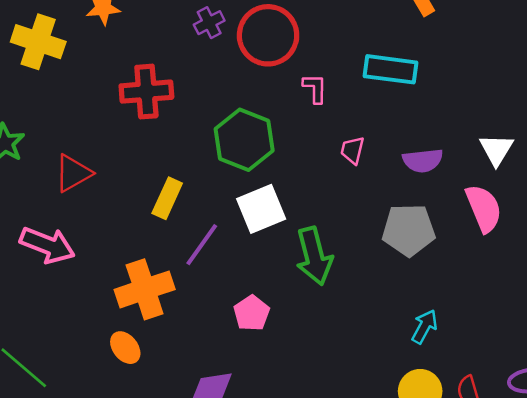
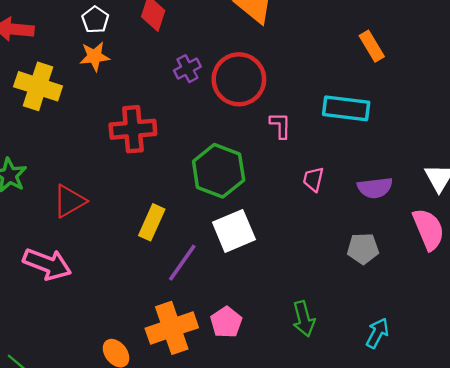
gray pentagon: (409, 230) -> (363, 249), size x0.7
green arrow: (314, 256) -> (304, 319), moved, size x0.7
orange cross: (145, 289) -> (172, 328), moved

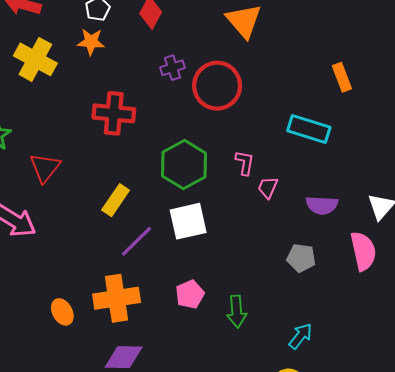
pink L-shape: (280, 125) -> (245, 163), moved
red triangle: (69, 201) -> (45, 168), turned -32
pink pentagon: (226, 322) -> (190, 294), moved

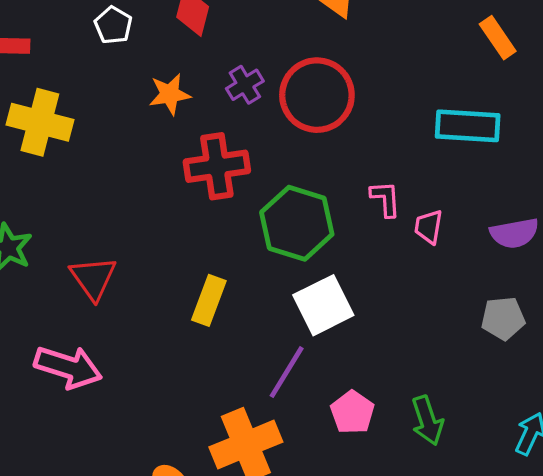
orange star: (91, 42) -> (170, 94), moved
red cross: (114, 113) -> (217, 166), moved
purple line: (136, 241) -> (287, 372), moved

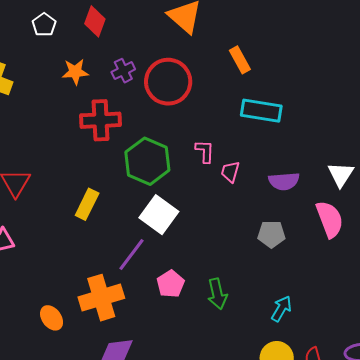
orange rectangle: (498, 38) -> (240, 60), moved
white square: (323, 305) -> (159, 215), turned -33

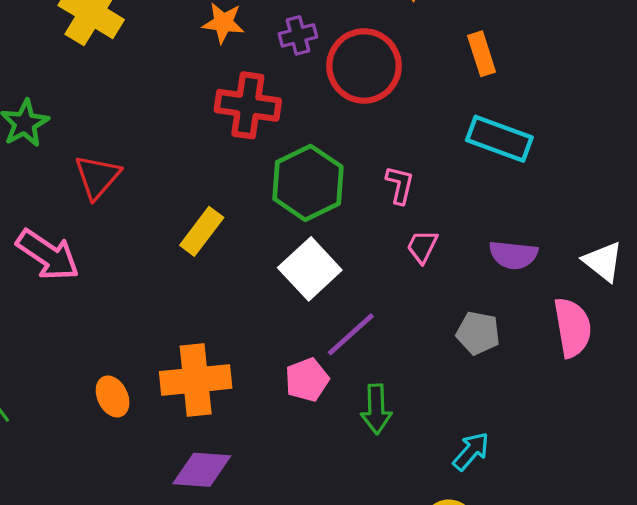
pink trapezoid: (230, 172) -> (422, 247), moved
white triangle: (341, 174) -> (603, 261), turned -36
purple line: (131, 254) -> (351, 334), moved

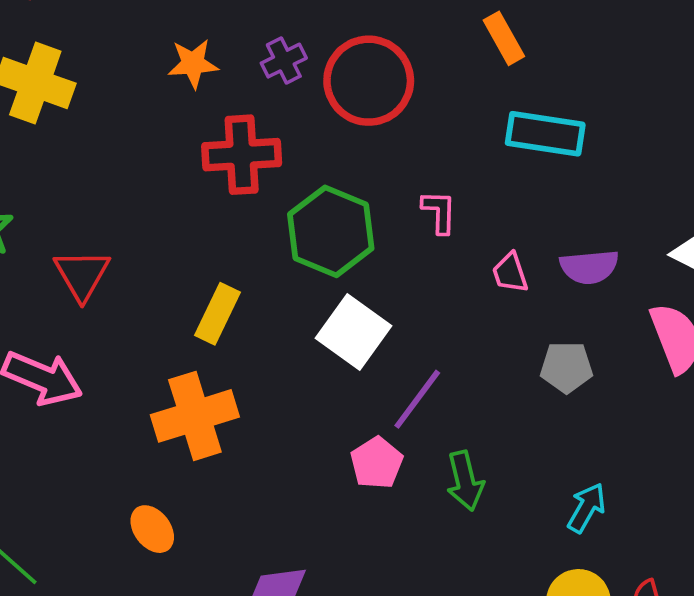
pink trapezoid: (422, 247) -> (510, 273), moved, turned -33
orange cross: (196, 380) -> (195, 416), moved

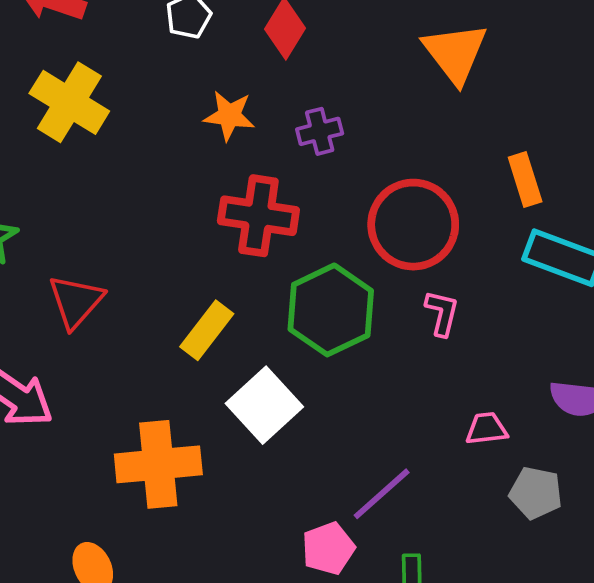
orange rectangle: (504, 38) -> (525, 180), moved
red circle: (369, 81) -> (413, 225), moved
pink trapezoid: (510, 273) -> (486, 429), moved, turned 90
yellow rectangle: (218, 314) -> (207, 330), moved
white square: (353, 332) -> (264, 405), moved

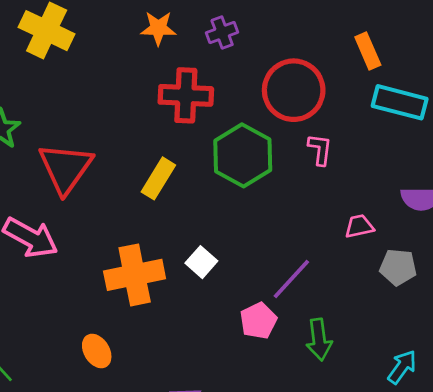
red triangle: (76, 301) -> (66, 168), size x1.4
white square: (264, 405) -> (201, 262), moved, size x0.6

